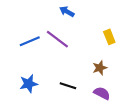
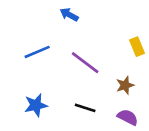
blue arrow: (67, 11) -> (69, 15), moved
purple line: (57, 39) -> (85, 63), moved

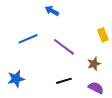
blue star: (36, 105) -> (16, 79), moved
black line: (85, 108) -> (64, 81), turned -35

